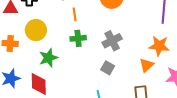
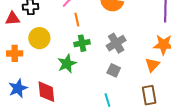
green star: (48, 58) -> (67, 64), moved

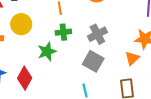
gray square: (114, 70) -> (93, 61), size x1.5
red diamond: (46, 92) -> (25, 78), turned 30

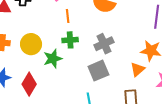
yellow circle: (21, 24) -> (31, 44), moved
gray square: (93, 61) -> (98, 71), turned 35

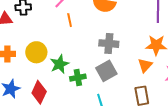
green cross: (70, 40) -> (78, 78), moved
gray cross: (104, 44) -> (109, 44), turned 36

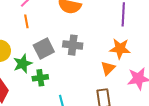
orange line: (70, 20) -> (26, 21), moved
gray square: (106, 71) -> (44, 49), moved

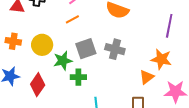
orange line: (26, 21) -> (72, 19), turned 64

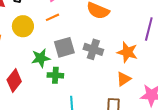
yellow circle: (42, 45) -> (23, 26), moved
orange star: (161, 59) -> (127, 52), moved

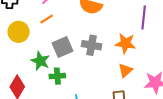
green star: (41, 58) -> (40, 61), turned -30

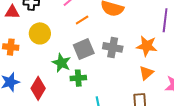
orange line: (47, 19) -> (82, 20), moved

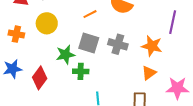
gray square: (84, 49) -> (89, 43), turned 35
green star: (61, 63) -> (65, 55), turned 30

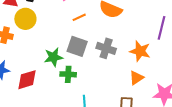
yellow circle: (47, 23) -> (25, 19), moved
red diamond: (40, 78) -> (27, 80), turned 35

